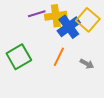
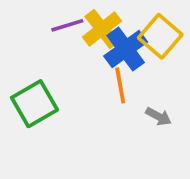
yellow cross: (56, 16) -> (102, 29), turned -30
orange line: (59, 57) -> (120, 85), moved, turned -36

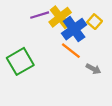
yellow square: (160, 36) -> (95, 22), size x0.6
orange line: (120, 85) -> (71, 51), turned -42

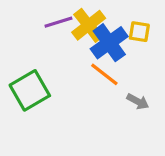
yellow square: (95, 22) -> (139, 32), turned -32

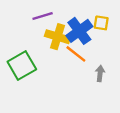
yellow cross: (89, 25) -> (57, 37), moved, turned -35
gray arrow: (138, 101) -> (100, 73), turned -112

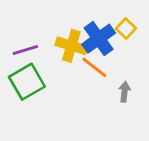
purple line: (43, 16) -> (25, 50), moved
yellow square: (101, 23) -> (126, 29), turned 35

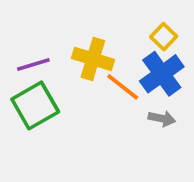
blue cross: (99, 39) -> (162, 74), moved
gray arrow: (124, 92) -> (162, 119), turned 96

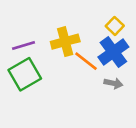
yellow cross: (93, 59) -> (65, 42), turned -32

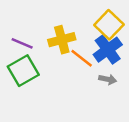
yellow square: (115, 26) -> (109, 25), size x1.6
purple line: (23, 45) -> (22, 43), turned 40

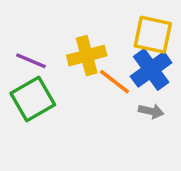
yellow square: (109, 25) -> (153, 35), turned -32

